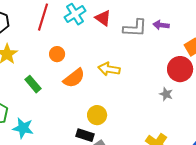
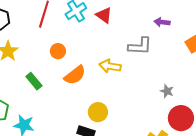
gray L-shape: (135, 28) -> (140, 46), moved
red circle: (180, 69) -> (181, 118), moved

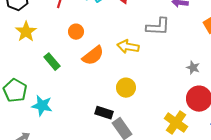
gray star: (167, 91) -> (193, 68), moved
yellow circle: (98, 112) -> (126, 88), moved

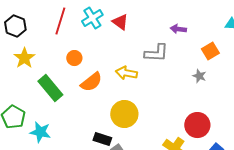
green rectangle: (52, 62) -> (50, 88), size x1.5
gray star: (193, 68) -> (199, 76), moved
yellow circle: (126, 88) -> (124, 114), size x1.4

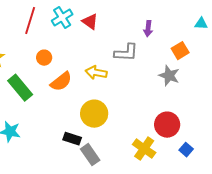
purple arrow: (178, 29) -> (148, 29), turned -91
gray star: (199, 76) -> (169, 76), size x1.5

